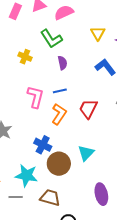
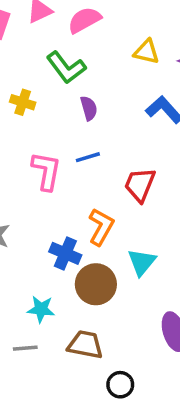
yellow triangle: (98, 33) -> (146, 52), turned -42
orange L-shape: (59, 114) -> (101, 227), moved
cyan star: (26, 175) -> (41, 309), size x0.7

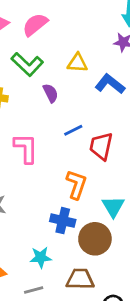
yellow triangle: (146, 52) -> (77, 63), moved
blue line: (88, 157) -> (73, 130), moved
blue cross: (65, 253) -> (63, 221), moved
brown circle: (96, 284) -> (95, 239), moved

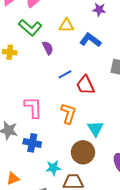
red trapezoid: (101, 146) -> (85, 85), turned -35
pink L-shape: (26, 148) -> (33, 107), moved
blue cross: (63, 221) -> (32, 143), moved
cyan star: (41, 257) -> (53, 168), moved

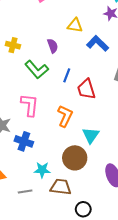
green L-shape: (30, 28) -> (37, 70), moved
blue line: (65, 74) -> (67, 75), turned -48

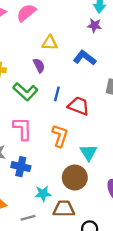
yellow triangle: (75, 25) -> (50, 43), moved
red trapezoid: (86, 89) -> (79, 106), turned 135

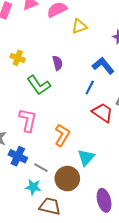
yellow triangle: (50, 43) -> (79, 26), moved, turned -35
blue line: (57, 94) -> (90, 87), moved
red trapezoid: (79, 106) -> (102, 113), moved
gray line: (28, 218) -> (41, 168), moved, turned 32

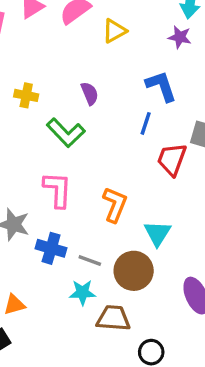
blue L-shape: (103, 66) -> (161, 86), turned 30
red trapezoid: (102, 113) -> (172, 159), turned -95

